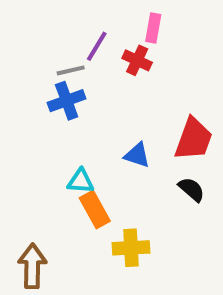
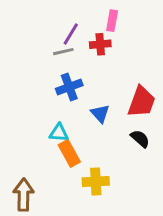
red cross: (137, 60) -> (100, 44), turned -30
gray line: (71, 70) -> (63, 52), moved
blue cross: (67, 101) -> (69, 87), moved
blue triangle: (137, 155) -> (100, 114), turned 30

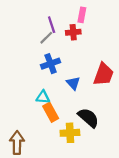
purple line: (71, 34) -> (52, 25), turned -49
gray line: (63, 52) -> (46, 38), turned -32
black semicircle: (140, 139) -> (88, 118), moved, size x1.5

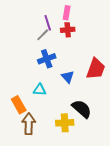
pink rectangle: (82, 15) -> (67, 13), moved
orange rectangle: (51, 112) -> (19, 105), moved
brown arrow: (17, 143) -> (29, 124), moved

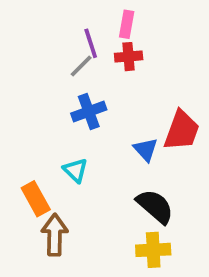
blue triangle: (68, 77) -> (146, 149), moved
cyan triangle: (40, 90) -> (75, 170), turned 40
yellow cross: (65, 123) -> (153, 250), moved

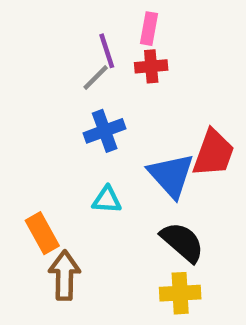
blue triangle: (146, 149) -> (171, 175), size x1.6
cyan triangle: (75, 170) -> (107, 200), moved, turned -40

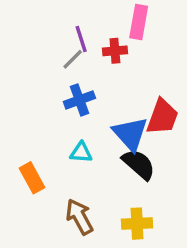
pink rectangle: (149, 29) -> (139, 22), moved, size x1.4
black semicircle: (182, 242) -> (139, 164), moved
brown arrow: (64, 275) -> (79, 217), moved, turned -30

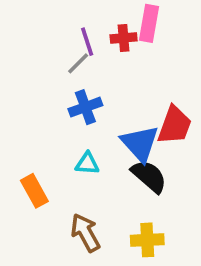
red cross: (115, 51) -> (124, 38), moved

